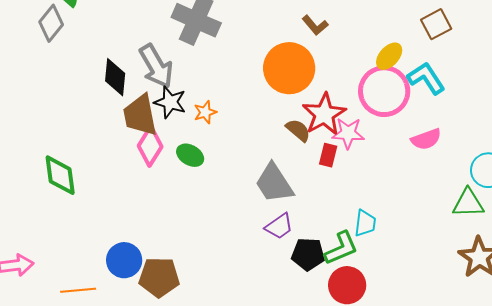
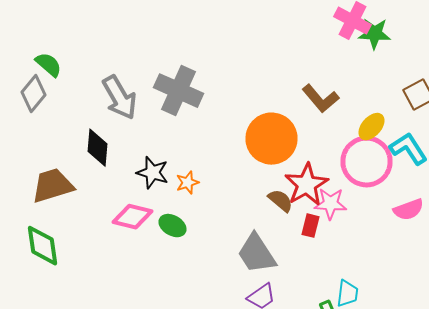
brown L-shape: (315, 25) -> (320, 99), moved, size x1.4
gray arrow: (156, 66) -> (120, 98), moved
brown trapezoid: (140, 115) -> (52, 186), moved, turned 84
pink diamond: (150, 146) -> (132, 217), turned 72

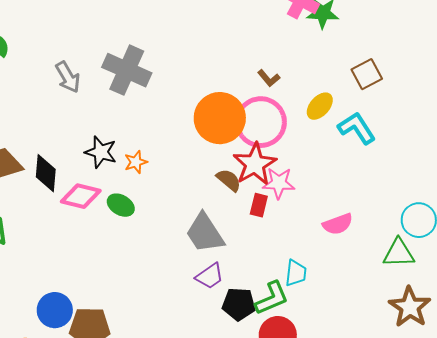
gray arrow: (120, 98) -> (68, 77), size x0.7
brown L-shape: (320, 99) -> (269, 78), size x0.6
black diamond: (98, 148) -> (46, 173), moved
pink circle: (366, 162) -> (261, 122), moved
pink semicircle: (408, 210) -> (338, 224), moved

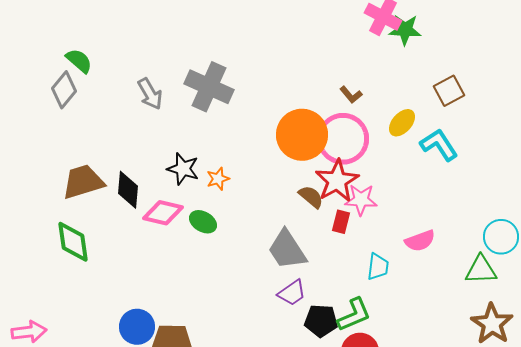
cyan trapezoid: (296, 273) -> (378, 267), moved

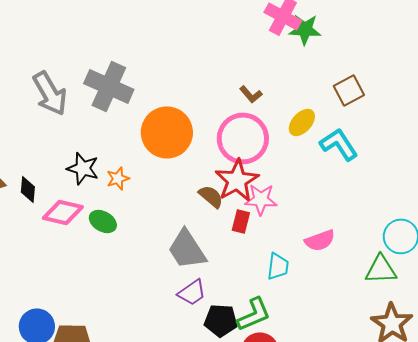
gray arrow: (150, 94) -> (50, 93), size x1.4
orange circle: (302, 135) -> (167, 132), moved
black diamond: (128, 190) -> (28, 189), size x0.7

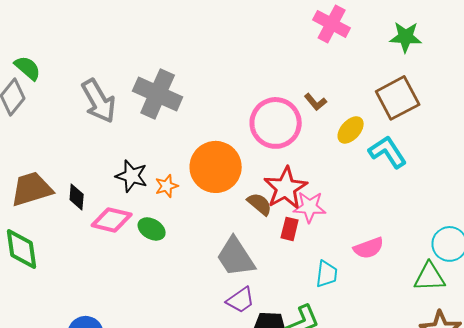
green star: (305, 29) -> (406, 37), moved
brown square: (349, 90) -> (398, 98), size x1.4
brown L-shape: (251, 94) -> (316, 102), moved
orange circle: (167, 132) -> (216, 167), moved
pink circle: (243, 138) -> (276, 123), moved

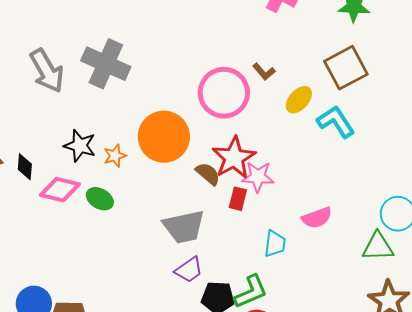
gray trapezoid: (236, 257) -> (184, 227), turned -69

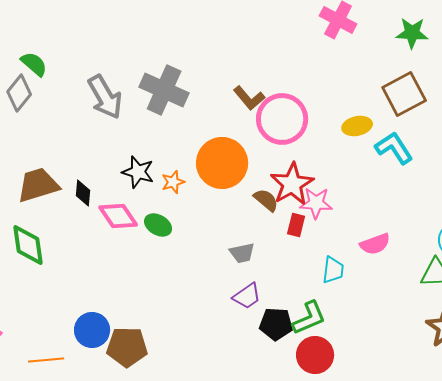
brown L-shape: (264, 72) -> (249, 98), moved, size x1.4
yellow ellipse: (299, 100) -> (357, 126), turned 36
pink diamond: (60, 190) -> (118, 216), turned 42
gray trapezoid: (184, 227) -> (242, 253), size x0.6

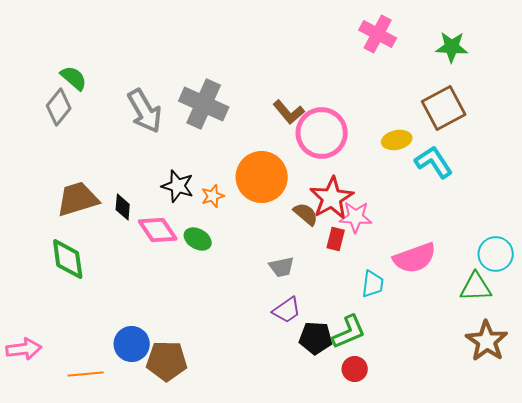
pink semicircle: (375, 244) -> (415, 258), size x1.4
red circle: (315, 355) -> (355, 369), size x0.7

